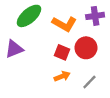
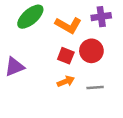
purple triangle: (14, 49) -> (14, 67), moved
gray line: (89, 82) -> (95, 87), turned 42

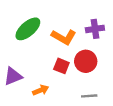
orange arrow: (66, 81) -> (41, 90), moved

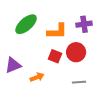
orange L-shape: (64, 37) -> (57, 31), turned -30

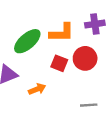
green ellipse: (26, 24) -> (27, 41), moved
gray line: (79, 82) -> (89, 105), moved

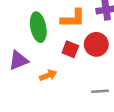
green ellipse: (27, 41) -> (38, 27), turned -60

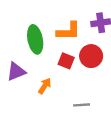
orange arrow: (48, 75) -> (45, 86), turned -35
gray line: (100, 91) -> (82, 105), moved

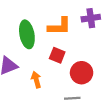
red circle: (91, 56) -> (82, 73), moved
orange arrow: (45, 86) -> (36, 80), turned -49

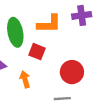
red square: (57, 55) -> (37, 52), moved

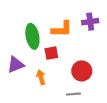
red square: (37, 52) -> (51, 53), turned -32

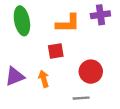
green ellipse: (32, 36) -> (22, 21), moved
purple triangle: (16, 65) -> (15, 76), moved

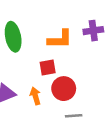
red circle: (91, 72) -> (64, 89), moved

